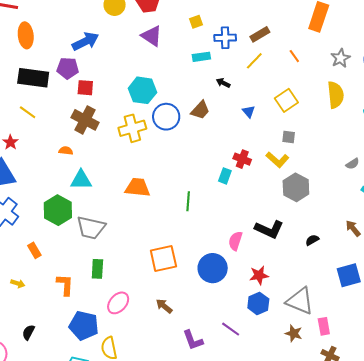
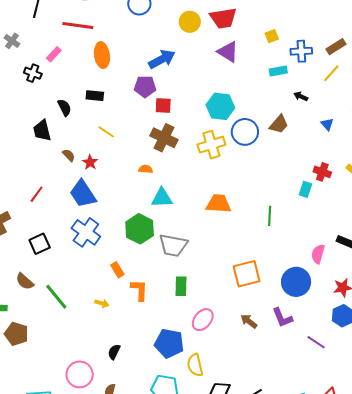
black rectangle: (33, 78) -> (95, 96), moved, size x0.6
orange L-shape: (65, 285) -> (139, 290), moved
purple L-shape: (193, 340) -> (282, 318), moved

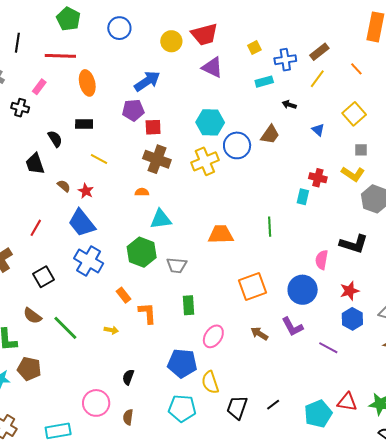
orange trapezoid: (219, 204) -> (221, 234), moved
gray trapezoid: (173, 245) -> (177, 265), size x0.7

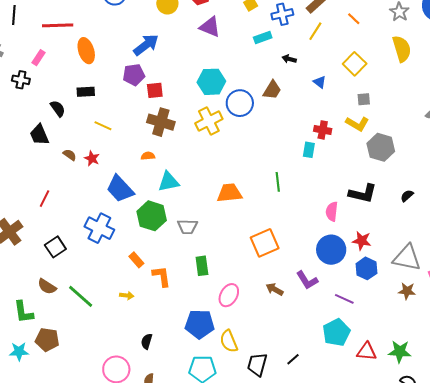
blue trapezoid: (82, 223) -> (120, 189), moved
blue circle: (303, 290) -> (331, 250), moved
red star: (350, 291) -> (362, 241), turned 30
cyan pentagon: (318, 414) -> (336, 332), moved

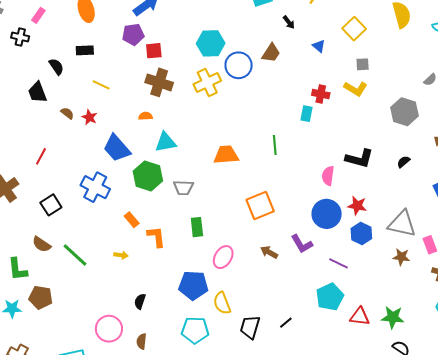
black arrow: (289, 59) -> (289, 22), turned -144
gray hexagon: (381, 147) -> (404, 112), moved

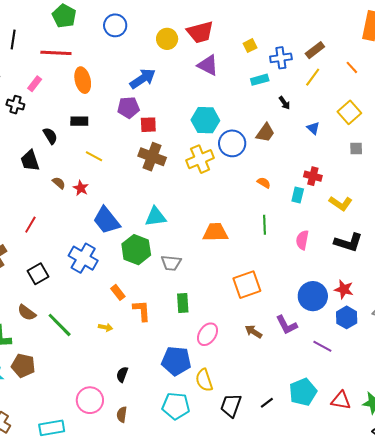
yellow L-shape: (356, 89) -> (341, 203), moved
orange semicircle: (145, 116) -> (264, 183), moved, turned 32
pink semicircle: (328, 176) -> (302, 240), moved
cyan pentagon: (330, 297) -> (303, 392), moved

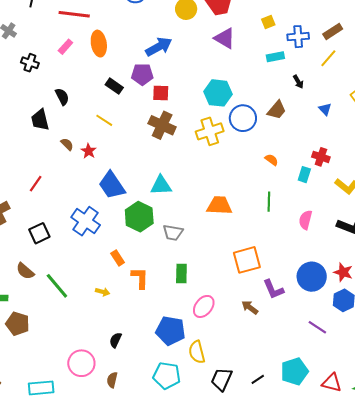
pink rectangle: (35, 84) -> (65, 47), moved
black rectangle: (79, 121) -> (114, 86), moved, turned 30
purple L-shape: (287, 325) -> (273, 289), moved

